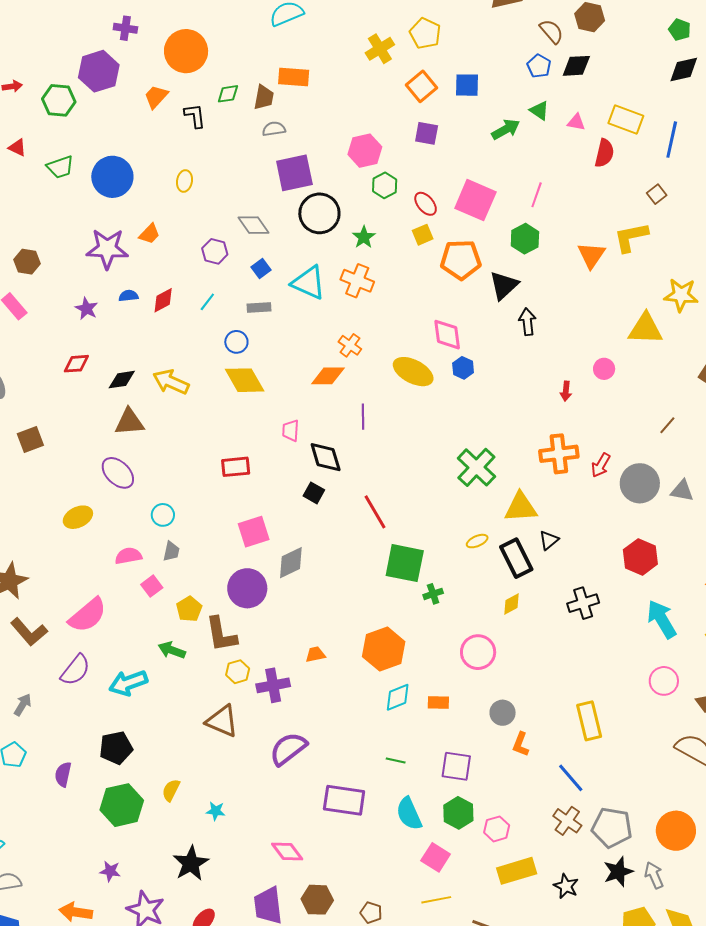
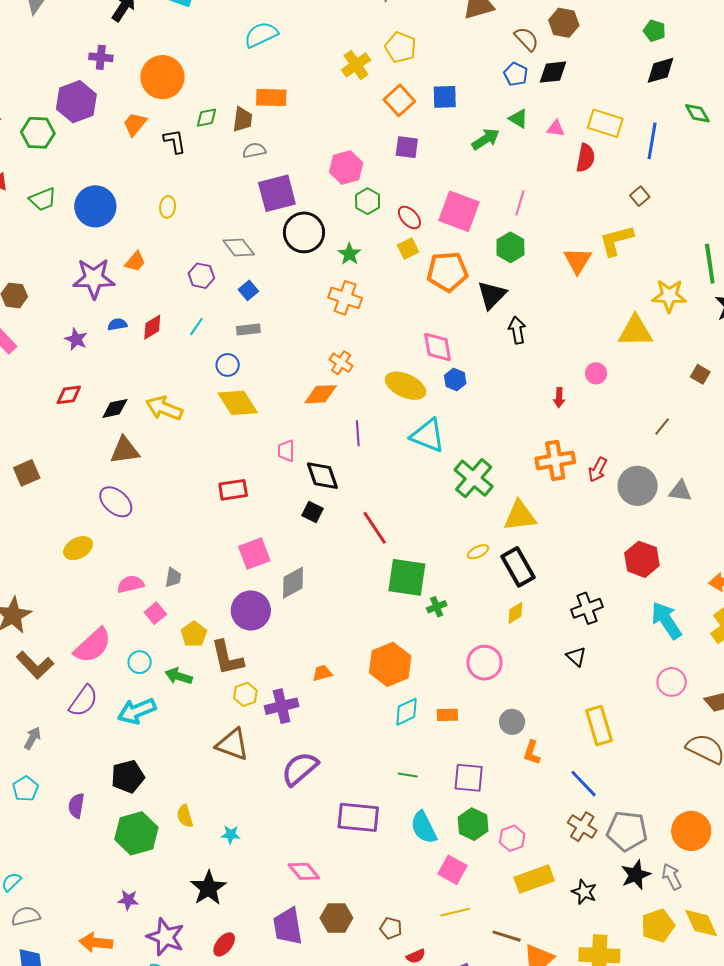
cyan triangle: (309, 283) -> (428, 436), moved
cyan circle: (163, 515) -> (140, 662), moved
black triangle: (549, 540) -> (576, 657), moved, turned -35
yellow semicircle: (171, 790) -> (185, 816), turned -40

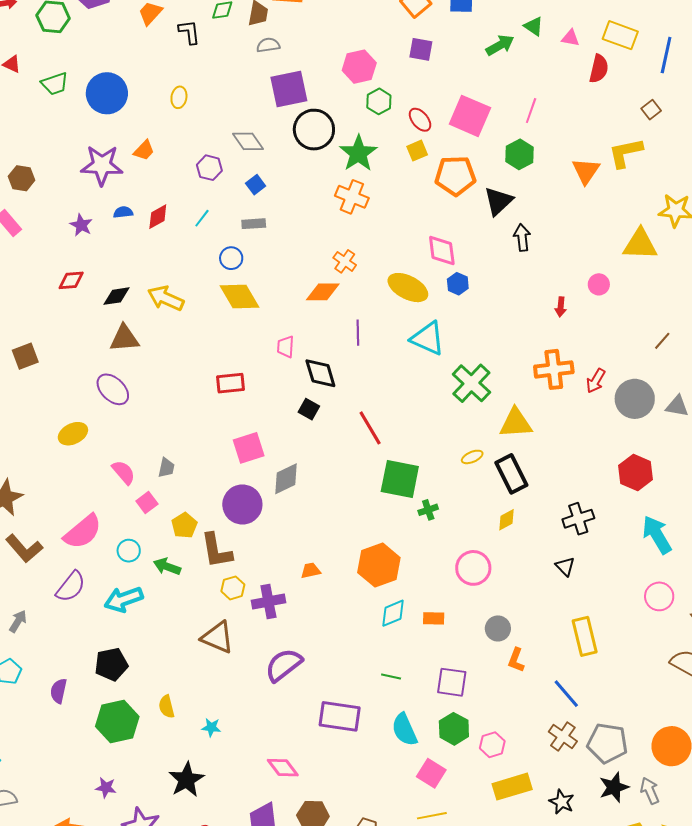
green star: (349, 254) -> (358, 153), size x1.6
pink semicircle: (130, 584) -> (123, 472), turned 60

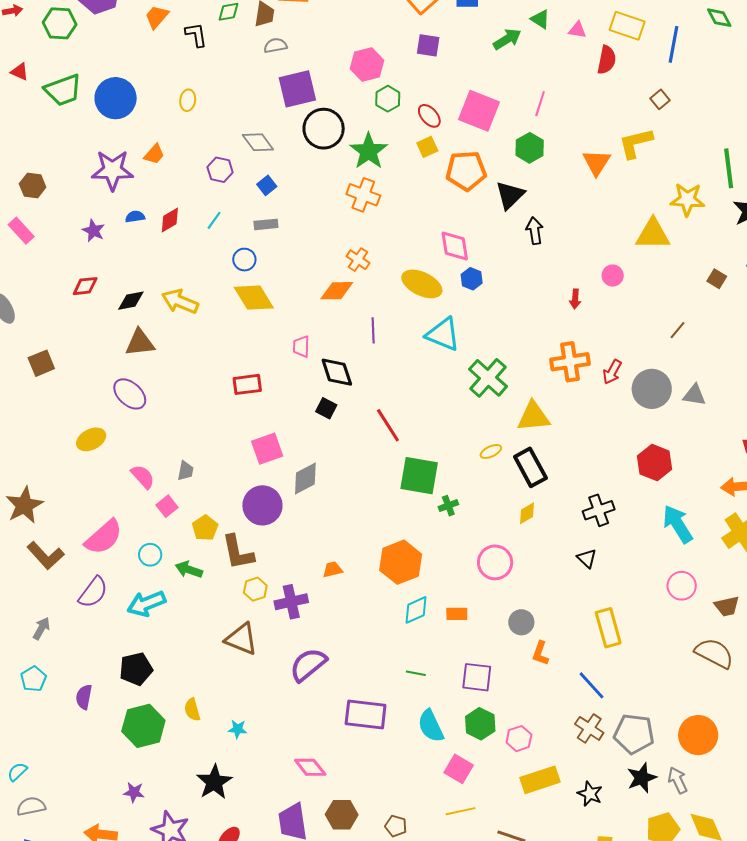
green trapezoid: (55, 84) -> (63, 90), size x1.4

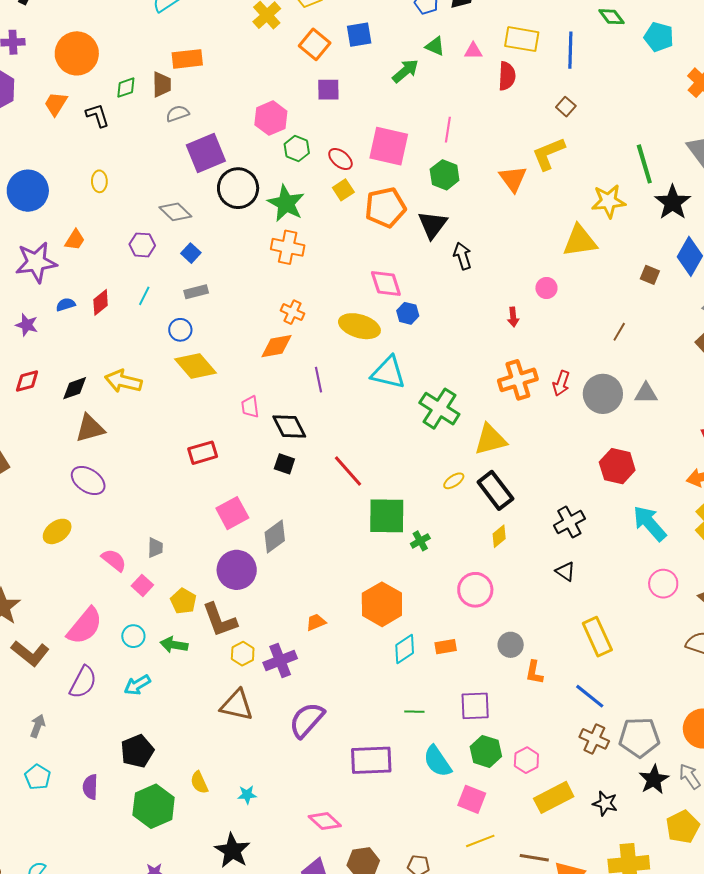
cyan arrow: (146, 604) -> (137, 685), size x0.7

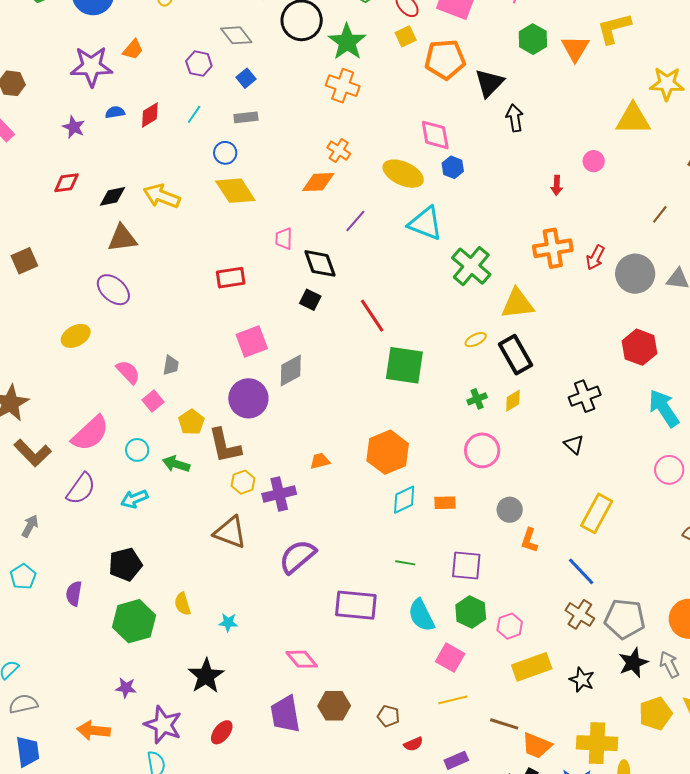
green hexagon: (445, 175) -> (533, 39), moved
purple line: (319, 380) -> (355, 221), turned 45
green cross: (420, 541) -> (477, 399), moved
yellow rectangle: (597, 637) -> (597, 513), turned 45

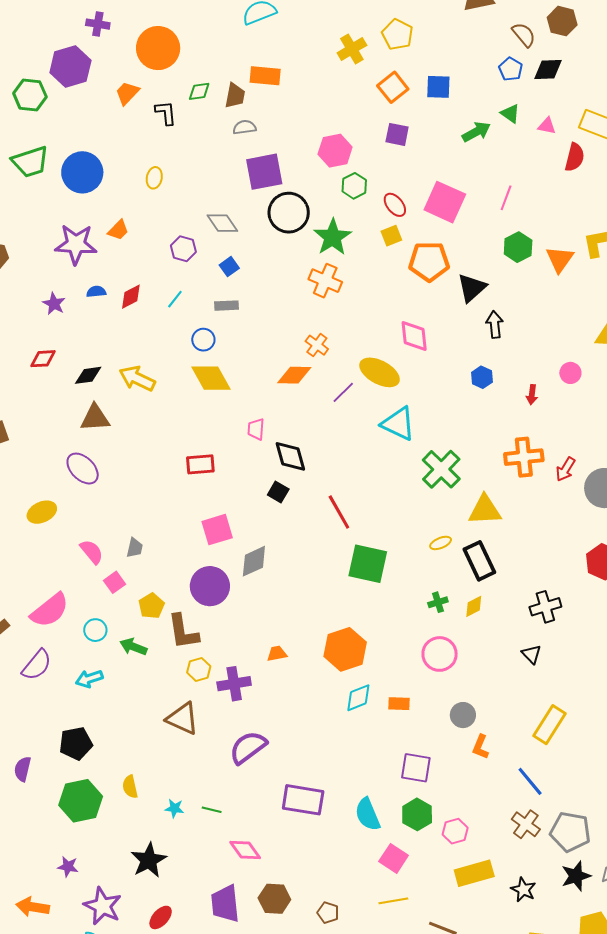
blue hexagon: (453, 167) -> (482, 377), moved
purple line: (355, 221) -> (343, 392), moved
green line: (405, 563) -> (212, 810), moved

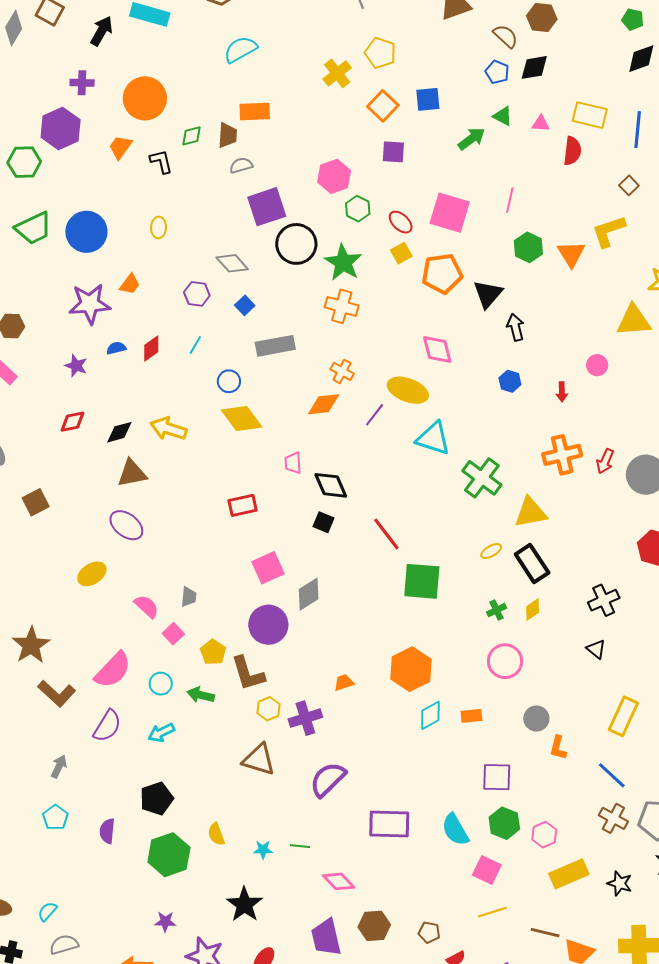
gray rectangle: (227, 306) -> (275, 346), moved, size x1.6

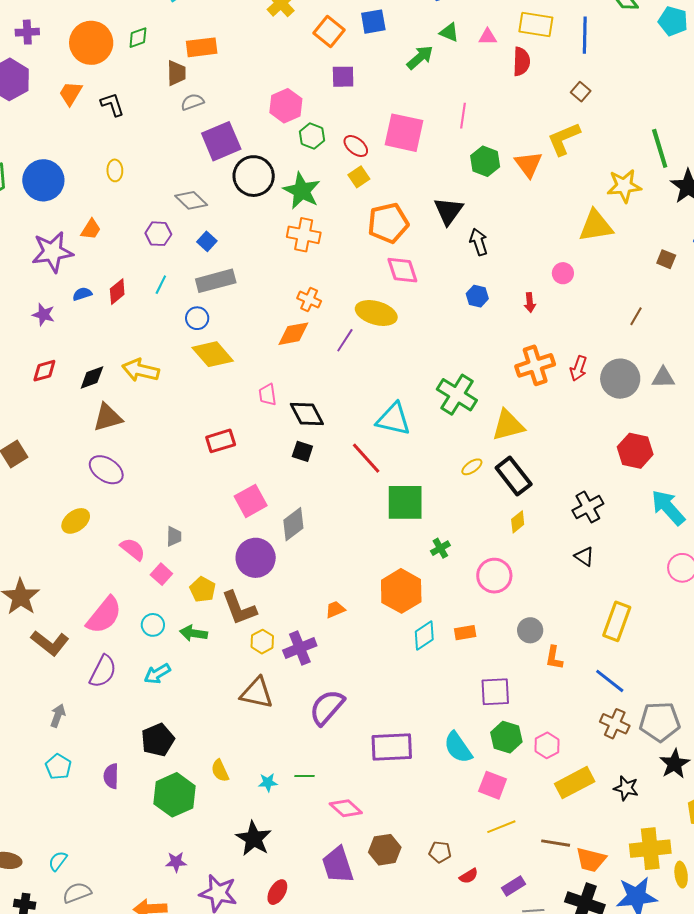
green diamond: (191, 136) -> (138, 38), moved
orange pentagon: (442, 274) -> (388, 223), moved
gray rectangle: (275, 346) -> (216, 281), moved
cyan triangle: (433, 438) -> (393, 419), moved
green cross: (497, 610) -> (440, 548), moved

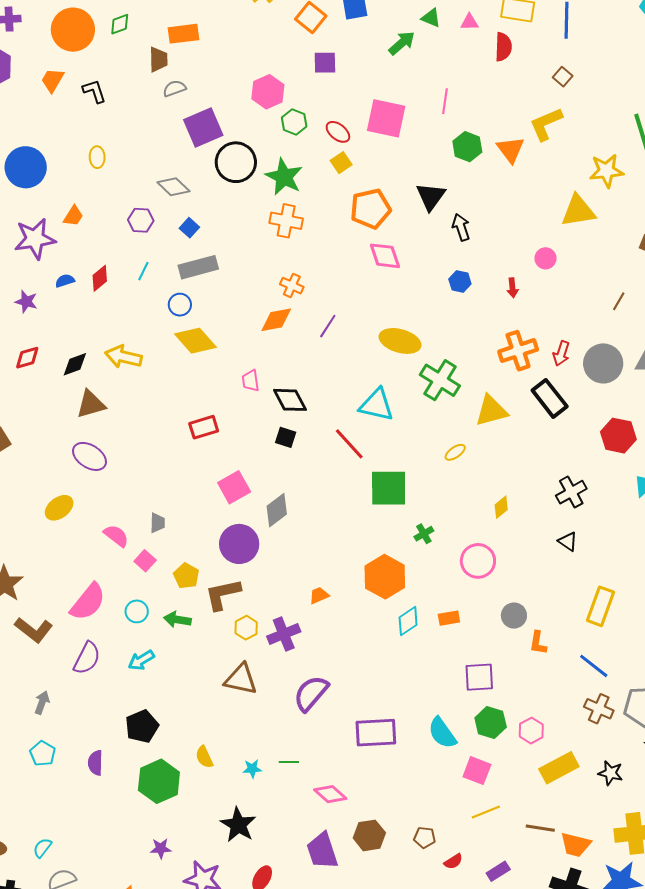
yellow ellipse: (376, 313) -> (400, 341), moved
black rectangle: (514, 476) -> (550, 398), moved
brown L-shape: (239, 608) -> (223, 594), turned 99

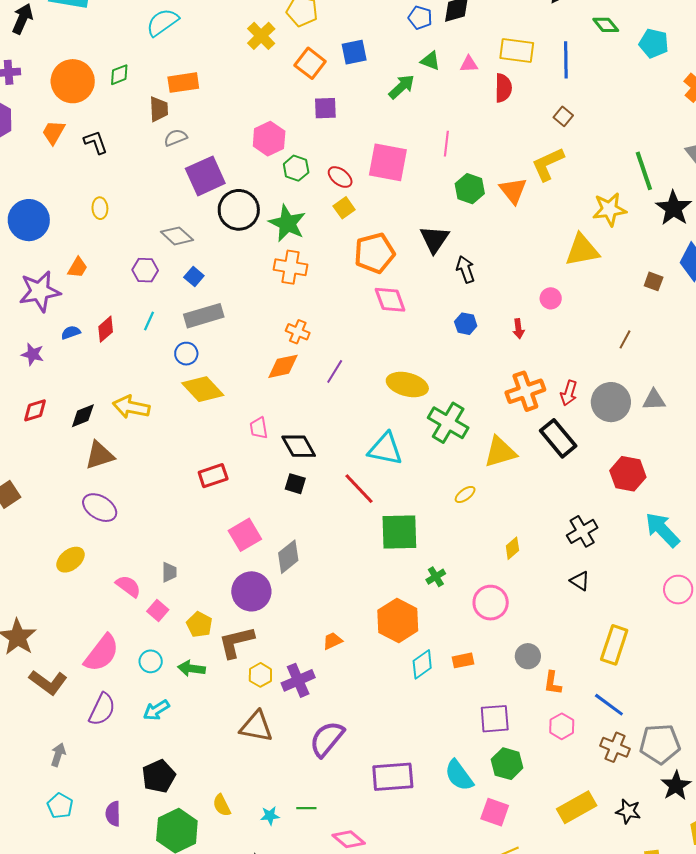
pink hexagon: (531, 731) -> (562, 726), moved

